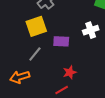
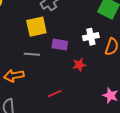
gray line: (35, 54) -> (32, 54), turned 49
red star: (70, 72) -> (79, 65), moved

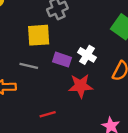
white cross: (91, 37) -> (87, 55), moved, turned 35
red star: (79, 65) -> (81, 86), size x1.5

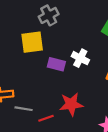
gray line: (29, 66) -> (24, 109), moved
red star: (81, 86) -> (71, 104), moved

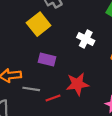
yellow square: (32, 42) -> (39, 24), turned -30
purple rectangle: (56, 64) -> (47, 59), moved

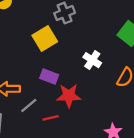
red star: (77, 84) -> (69, 96), moved
gray line: (31, 89) -> (29, 106), turned -56

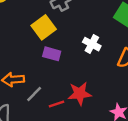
purple rectangle: (49, 77) -> (52, 54), moved
red star: (69, 96) -> (80, 94), moved

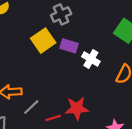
purple rectangle: (52, 54) -> (69, 46), moved

